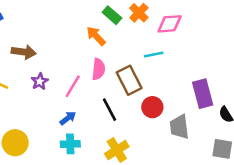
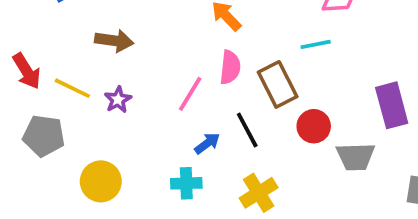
purple star: (40, 81) -> (118, 100), moved
blue arrow: (68, 118) -> (207, 143), moved
gray trapezoid: (179, 127) -> (356, 157), turned -85

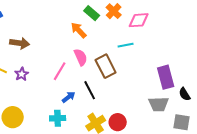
pink semicircle: (230, 67) -> (81, 57), turned -30
red circle: (314, 126) -> (118, 122), moved
gray trapezoid: (356, 157) -> (159, 104), moved

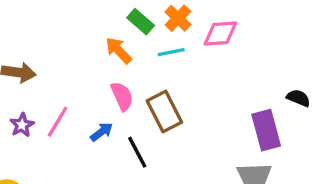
cyan line: (126, 45) -> (171, 52), moved
pink line: (60, 71) -> (58, 122), moved
black semicircle: (185, 94) -> (298, 98), moved, turned 144
blue arrow: (69, 97) -> (102, 132), moved

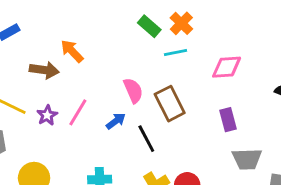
pink diamond: (220, 33) -> (227, 67), moved
orange arrow: (119, 50) -> (72, 51), moved
purple rectangle: (266, 130) -> (228, 120), moved, size x0.7

